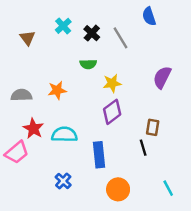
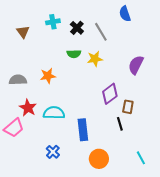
cyan cross: (63, 26) -> (53, 22), turned 32
yellow star: (112, 83) -> (95, 59), moved
purple diamond: (112, 112) -> (110, 94), moved

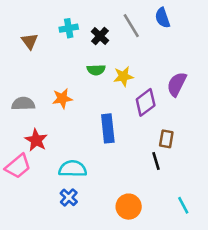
gray line: (101, 32) -> (131, 26), moved
purple diamond: (110, 94) -> (146, 102), moved
cyan semicircle: (54, 113) -> (73, 169), moved
blue rectangle: (83, 130) -> (108, 128), moved

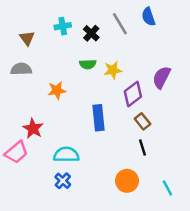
gray semicircle: (23, 104) -> (21, 69), moved
brown rectangle: (166, 139) -> (142, 121), moved, turned -49
orange circle: (129, 207) -> (127, 181), moved

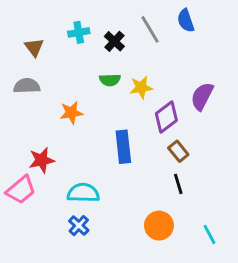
red star: (33, 128) -> (42, 160), turned 30

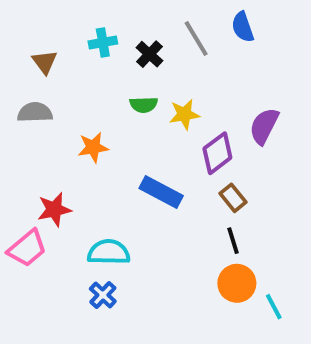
blue rectangle: (123, 147) -> (161, 192), turned -56
orange circle: (159, 226) -> (237, 283), moved

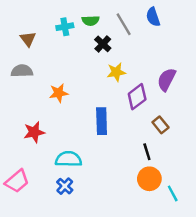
black cross: (149, 54) -> (103, 44), moved
green semicircle: (144, 105) -> (91, 21), moved
blue rectangle: (161, 192) -> (102, 121), turned 60
brown rectangle: (233, 198) -> (160, 125), moved
pink trapezoid: (27, 248) -> (17, 181), moved

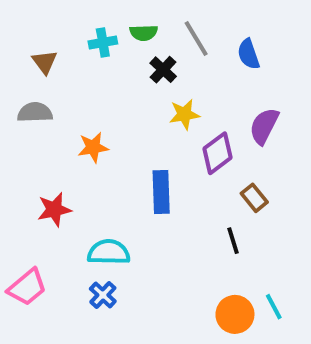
blue semicircle: (153, 17) -> (249, 54), moved
orange circle: (149, 179) -> (235, 314), moved

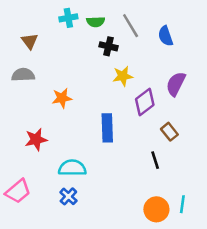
cyan cross: (103, 42) -> (68, 18), moved
black cross: (163, 70) -> (109, 46), turned -30
cyan line: (274, 307) -> (182, 204), turned 36

